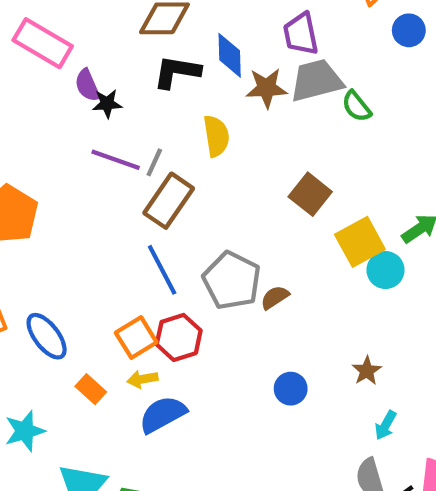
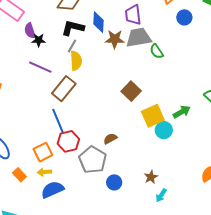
yellow semicircle: (216, 136) -> (76, 61), moved
gray line: (154, 162) -> (72, 46), moved
gray pentagon: (232, 281) -> (93, 160), moved
red hexagon: (179, 337) -> (68, 141), moved
cyan arrow: (386, 425) -> (161, 195), moved

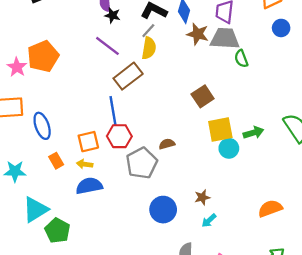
blue circle: (114, 182) -> (163, 210), moved, size x1.5

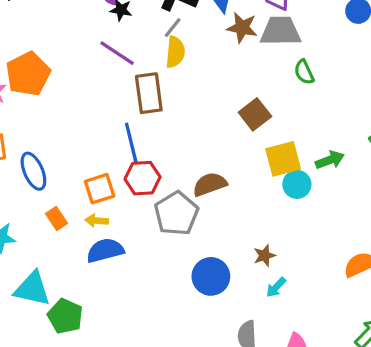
green semicircle: (241, 59) -> (304, 72), moved
brown rectangle: (128, 76) -> (149, 93), turned -56
brown semicircle: (167, 144) -> (210, 184), size x1.5
cyan triangle: (35, 210) -> (32, 289), turned 48

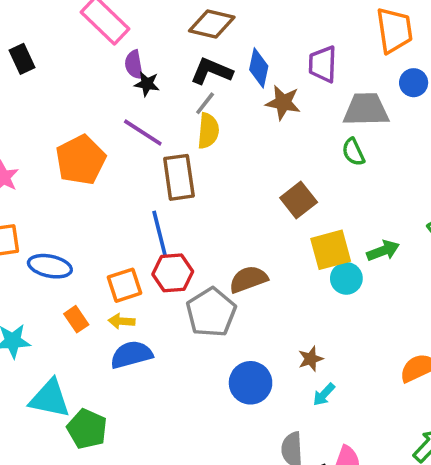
gray trapezoid: (280, 31) -> (366, 110), moved
orange pentagon: (28, 74) -> (81, 160), moved
blue ellipse: (33, 171) -> (50, 266), turned -54

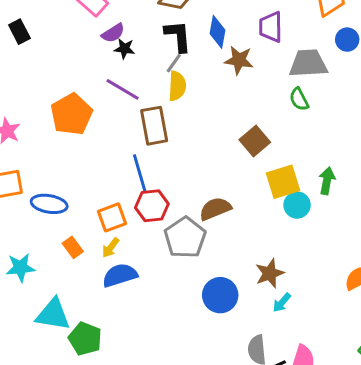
purple semicircle: (134, 65) -> (113, 33), turned -110
black L-shape: (211, 71) -> (178, 36), turned 64
green arrow: (383, 251) -> (327, 181), turned -56
yellow arrow: (121, 321) -> (111, 248), turned -55
brown star: (311, 359) -> (270, 273), size x1.4

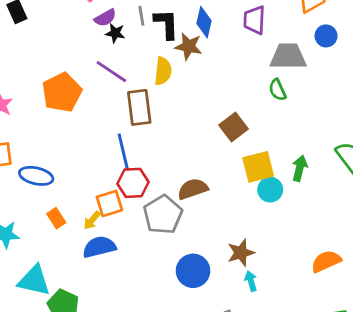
brown star: (239, 60) -> (189, 46), moved
gray line: (174, 63) -> (141, 16), moved, turned -48
orange square: (112, 217) -> (109, 203), moved
cyan arrow: (282, 303) -> (251, 281), turned 120

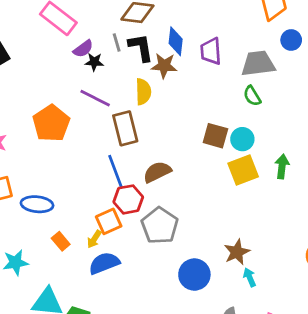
purple trapezoid: (254, 20) -> (211, 51), moved
brown square: (233, 127) -> (215, 136), turned -30
brown semicircle: (193, 189) -> (157, 172), moved
cyan circle: (270, 190) -> (242, 139), moved

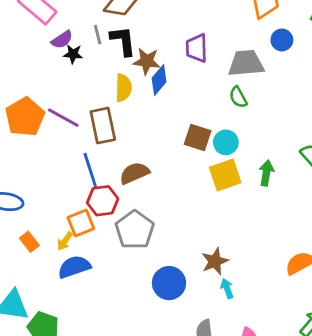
blue diamond: (176, 41) -> (159, 80), moved, turned 32
purple line: (95, 98) -> (63, 118), moved

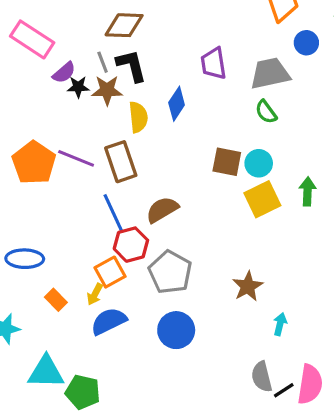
brown star: (147, 61) -> (107, 90), moved
brown star: (215, 261) -> (248, 286), moved
blue circle: (169, 283) -> (176, 330), moved
cyan arrow: (227, 289) -> (280, 324), turned 42

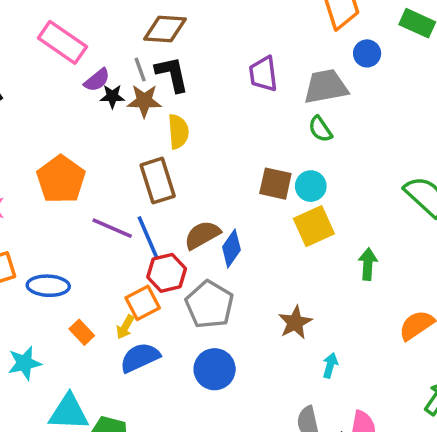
blue diamond: (177, 104) -> (231, 248), moved
purple line: (76, 158) -> (112, 228), moved
green arrow: (307, 191) -> (368, 264), moved

